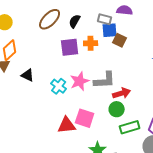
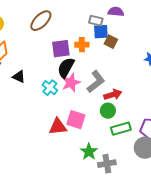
black semicircle: (75, 21) -> (66, 68), moved, size x1.5
gray L-shape: (105, 80) -> (96, 82), turned -35

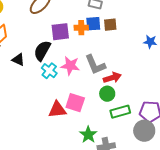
blue square: (101, 32) -> (93, 24), moved
brown square: (111, 42) -> (110, 25), turned -32
black semicircle: (66, 68) -> (42, 51), moved
gray L-shape: (96, 82) -> (95, 65), turned 105
pink star: (71, 83) -> (70, 66), turned 30

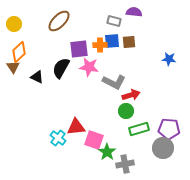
gray L-shape: (95, 65) -> (114, 82), turned -40
pink star: (70, 66) -> (89, 67), moved
cyan cross: (49, 71) -> (58, 138), moved
pink square: (75, 103) -> (94, 140), moved

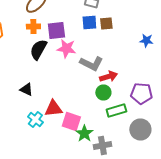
orange cross: (100, 45) -> (33, 26), moved
black triangle: (37, 77) -> (26, 90), moved
purple pentagon: (169, 129) -> (141, 94), moved

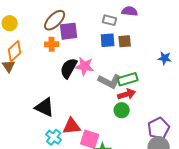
purple square: (56, 30) -> (69, 31), moved
black semicircle: (38, 50) -> (69, 68), moved
black triangle: (26, 90) -> (45, 107), size x1.5
purple pentagon: (141, 94) -> (159, 128), moved, turned -30
green rectangle: (116, 110) -> (128, 79), moved

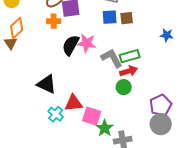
gray L-shape: (110, 81) -> (112, 58), turned -145

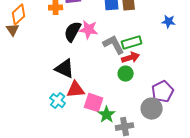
black triangle: (47, 84) -> (65, 69), moved
gray circle: (161, 124) -> (152, 109), moved

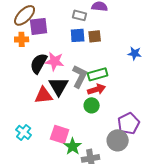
gray L-shape: (114, 45) -> (80, 76), turned 55
black triangle: (65, 69) -> (59, 86), moved, turned 35
red triangle: (76, 90) -> (44, 95), moved

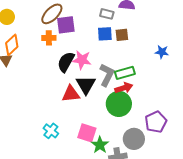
green circle: (92, 105) -> (119, 104), size x1.6
gray circle: (118, 140) -> (134, 139), moved

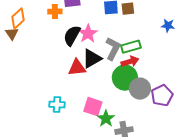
pink star: (82, 60) -> (88, 34), turned 30
black triangle: (86, 85) -> (92, 59), turned 30
cyan cross: (51, 131) -> (57, 105), turned -35
gray circle: (134, 139) -> (140, 89), moved

